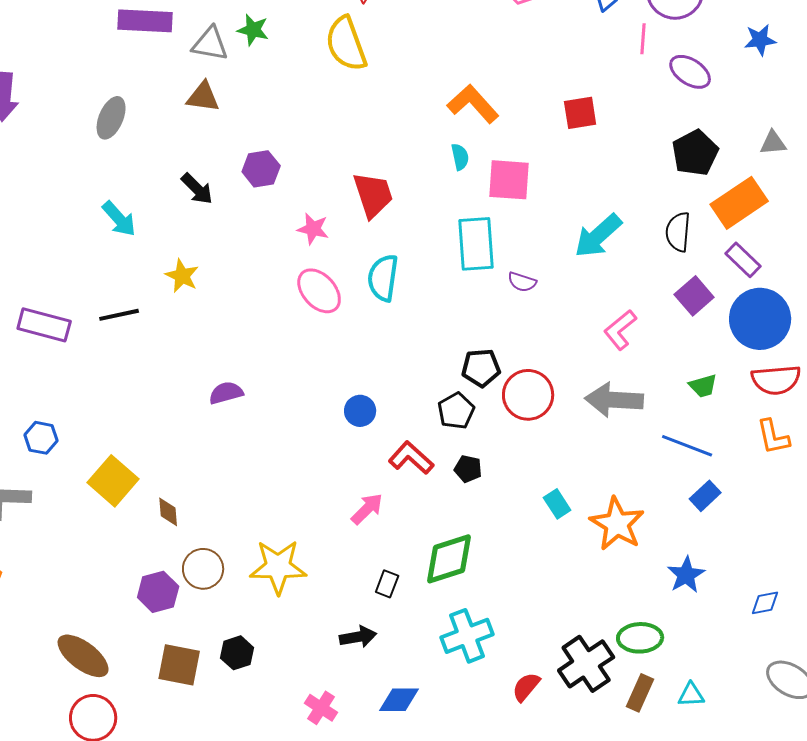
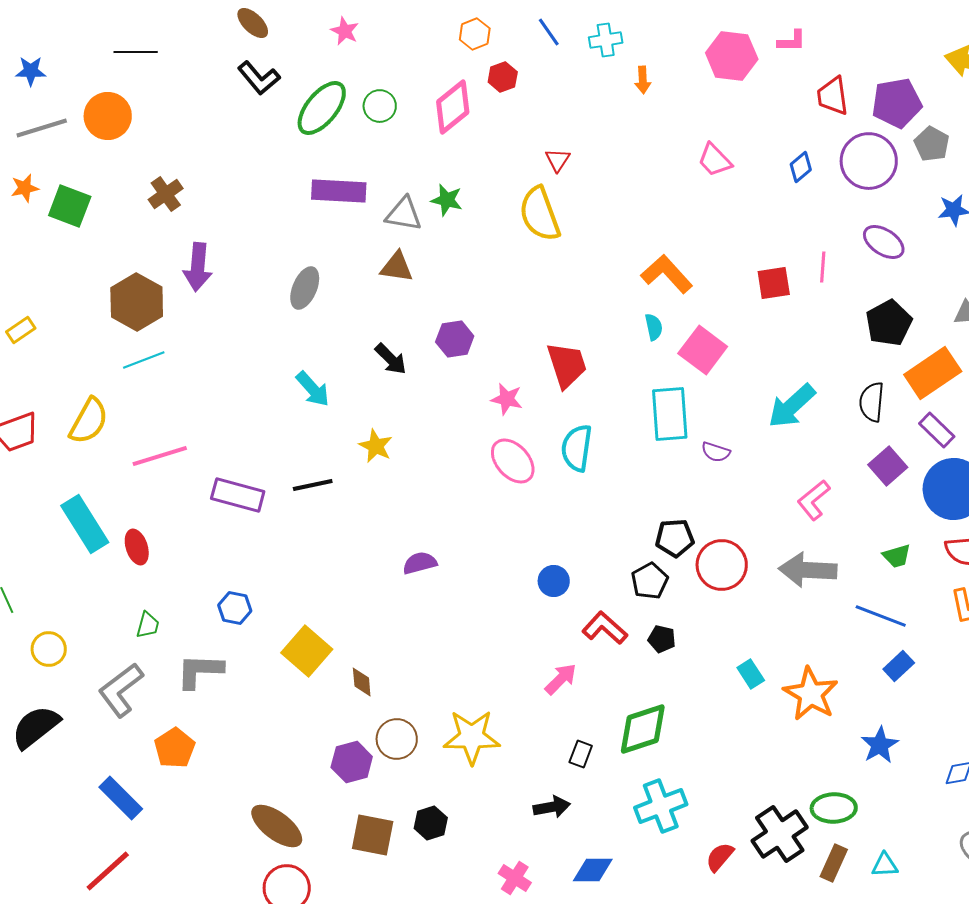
pink line: (643, 39) -> (823, 267), moved
pink square: (509, 180) -> (703, 350), turned 33

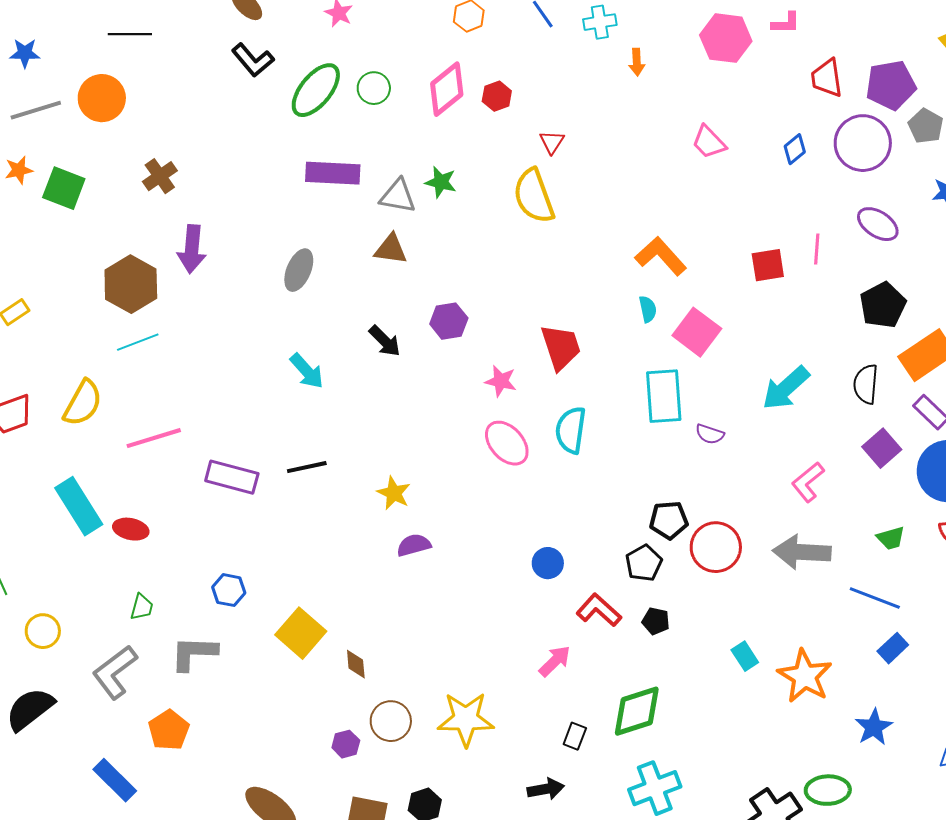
red hexagon: (503, 77) -> (497, 96), moved
yellow star: (376, 446) -> (394, 493), moved
red ellipse: (137, 547) -> (131, 529), turned -60
purple hexagon: (352, 762) -> (346, 744), size x0.7

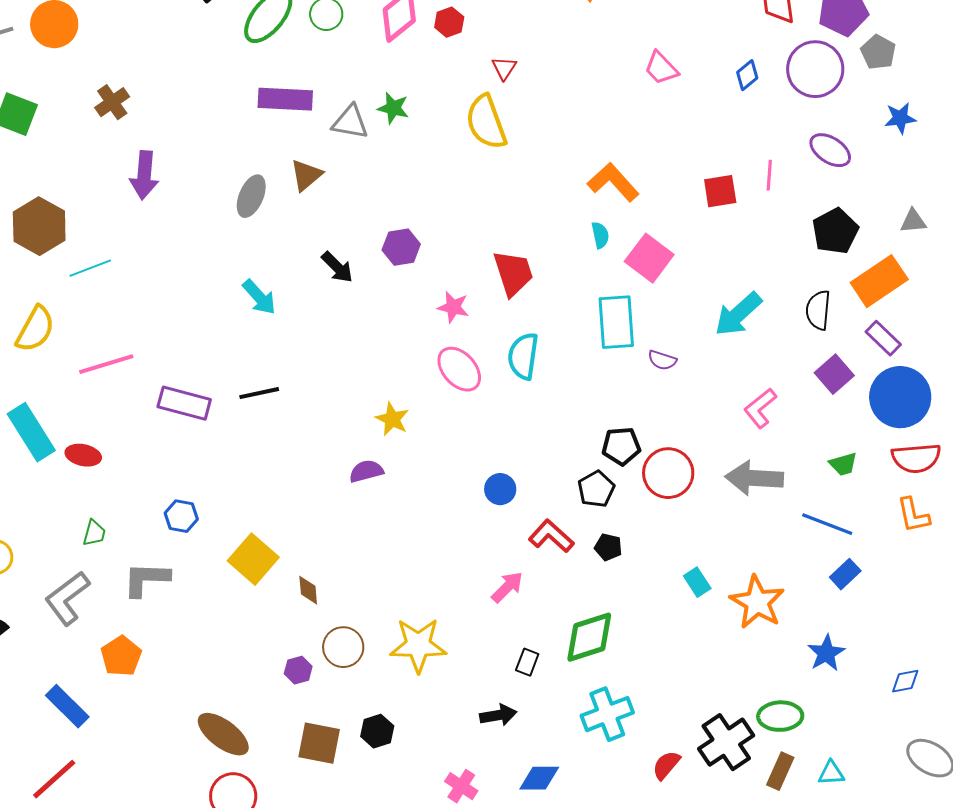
brown triangle: (391, 249) -> (306, 175), moved, turned -48
brown hexagon: (131, 284) -> (39, 226), moved
yellow star: (394, 493) -> (392, 419), moved

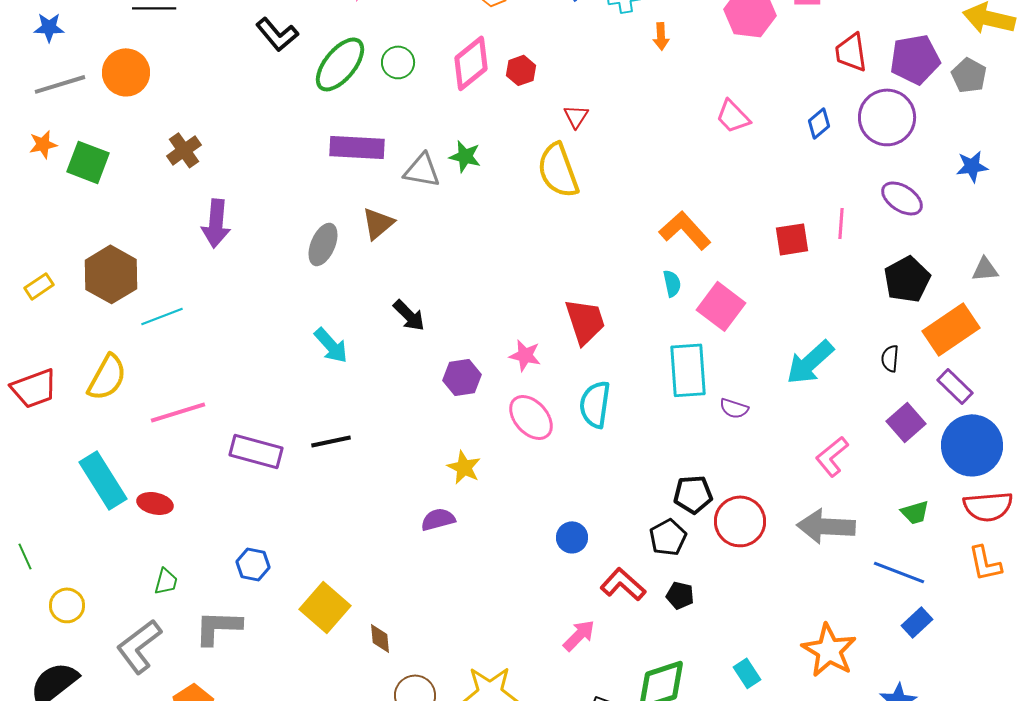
gray pentagon: (878, 52) -> (969, 75), moved
purple hexagon: (401, 247) -> (462, 377), moved
black semicircle: (818, 310) -> (890, 358), size x0.7
cyan rectangle: (697, 582) -> (747, 673), moved

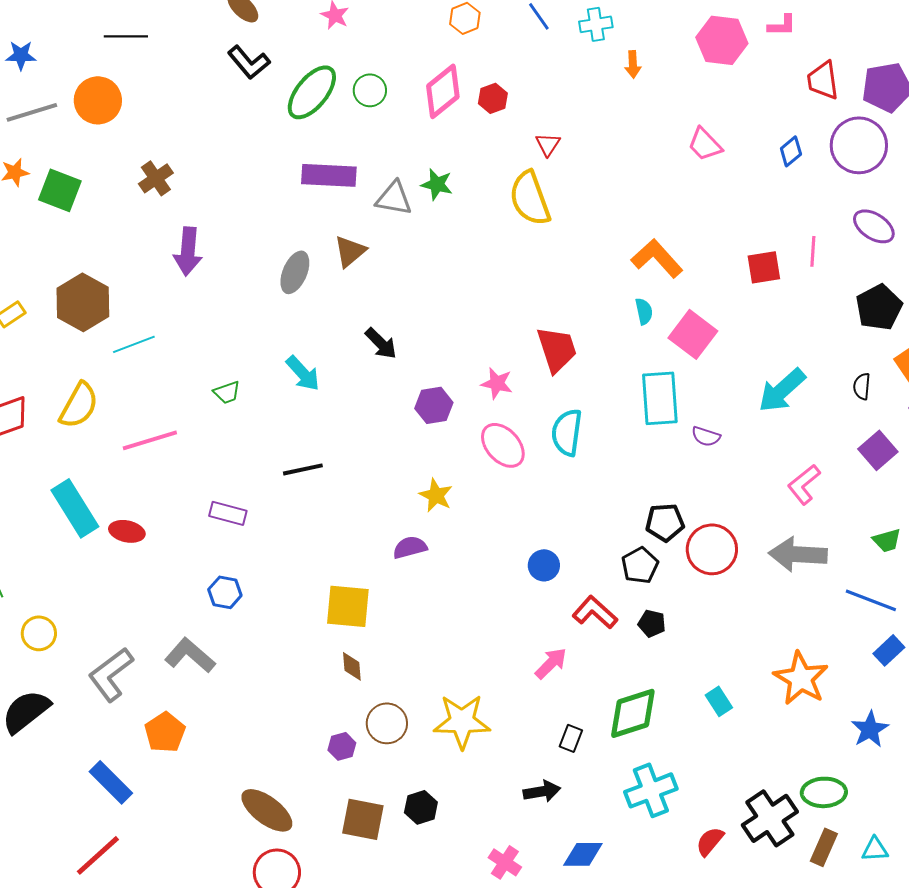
purple rectangle: (256, 451) -> (228, 513), moved, size x0.7
green trapezoid: (166, 581) -> (227, 392), moved, turned 56
yellow square: (325, 607) -> (348, 606), moved, turned -36
gray L-shape: (218, 627) -> (190, 655), turned 39

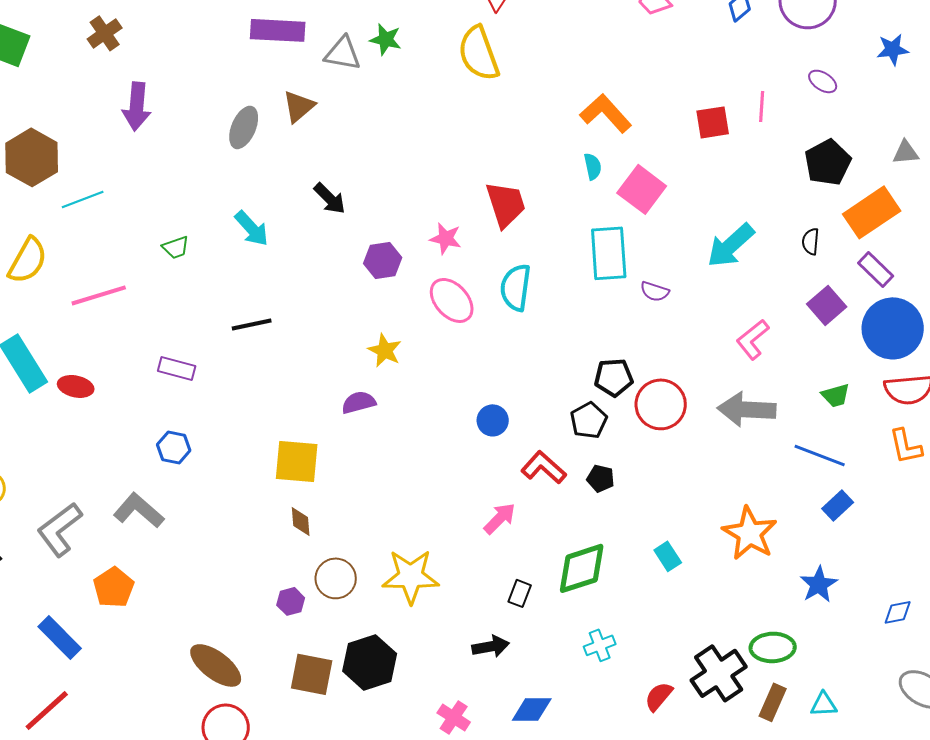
purple ellipse: (874, 226) -> (823, 81), size x0.7
cyan cross: (651, 790) -> (600, 645), size x0.6
black hexagon: (421, 807) -> (370, 662), size x1.6

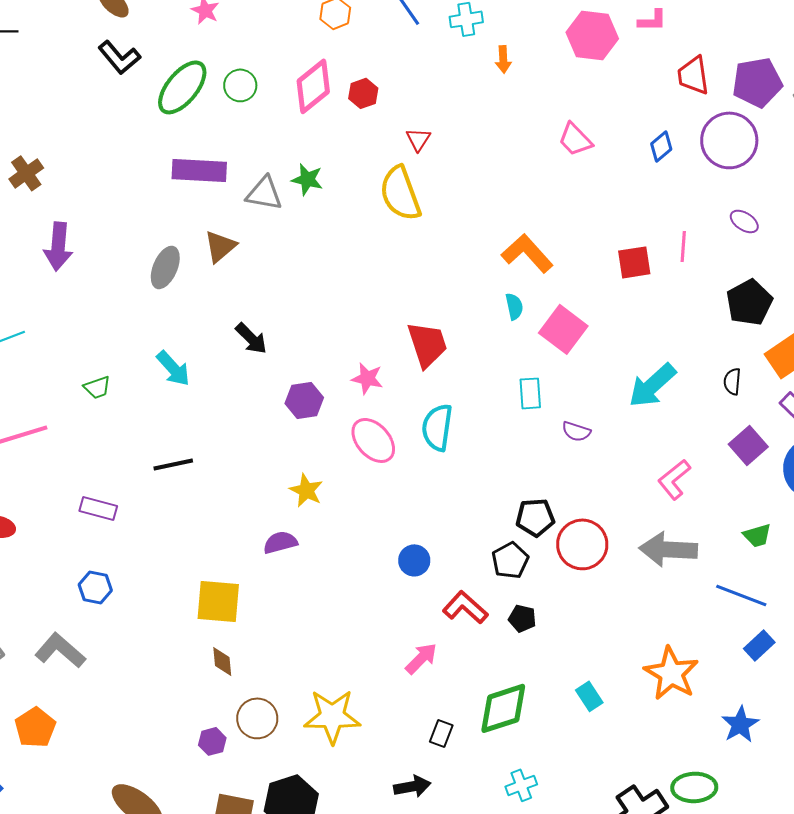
cyan rectangle: (609, 253) -> (530, 393), size x0.6

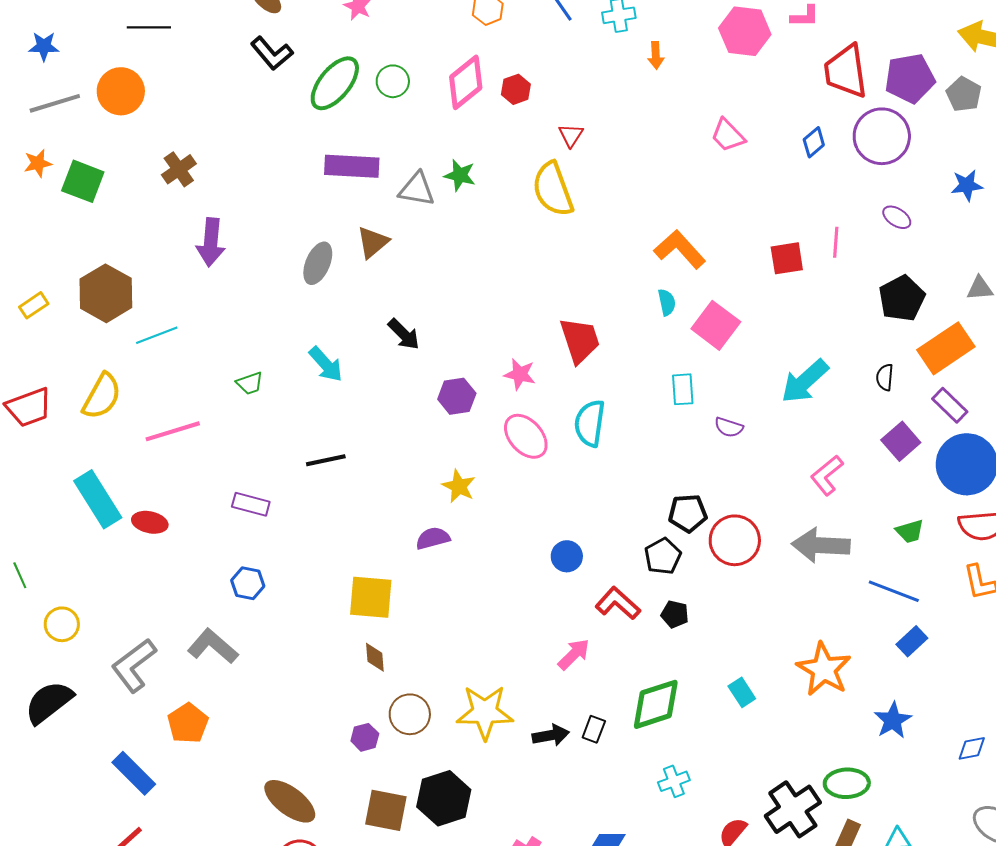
red trapezoid: (693, 75) -> (846, 71), size x1.4
black arrow: (412, 786) -> (551, 735), moved

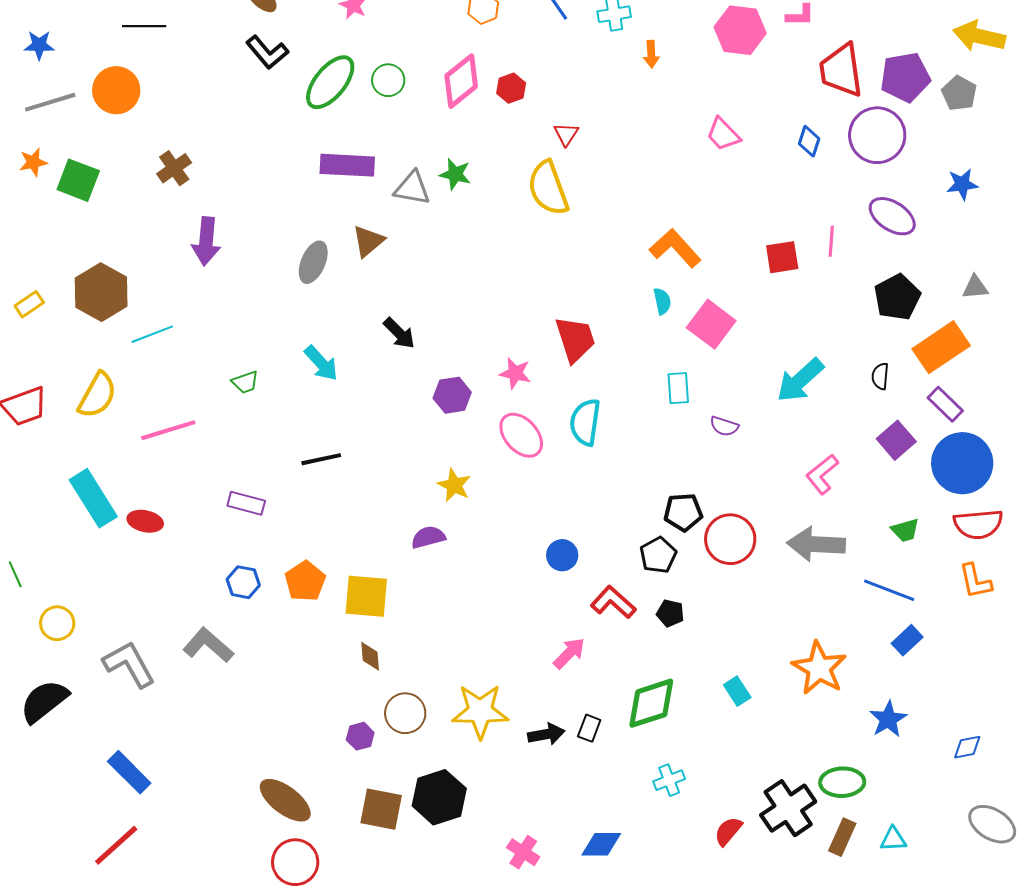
blue diamond: (814, 142) -> (809, 141), turned -32
purple ellipse: (897, 217) -> (892, 216), size x1.6
gray L-shape: (134, 665) -> (129, 664), turned 98
orange pentagon: (188, 723) -> (305, 581), moved

